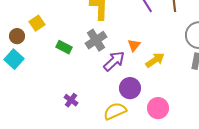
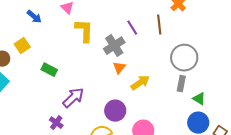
gray cross: (96, 40) -> (114, 46), moved
purple arrow: (114, 61) -> (73, 98), moved

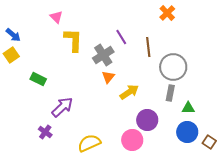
blue arrow: (34, 17) -> (13, 35), moved
brown line: (159, 25) -> (148, 47), moved
green triangle: (199, 99) -> (188, 108), turned -32
purple circle: (115, 111) -> (147, 120), moved

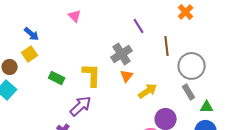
purple line: (121, 37) -> (139, 26), moved
yellow L-shape: (73, 40) -> (92, 75), moved
gray rectangle: (170, 93) -> (189, 92), turned -42

